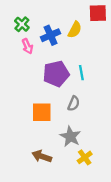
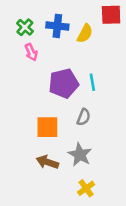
blue cross: (51, 35) -> (57, 26), moved, turned 30
brown arrow: (42, 156) -> (47, 162), moved
yellow cross: (85, 157) -> (86, 188), moved

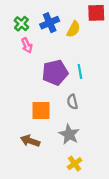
blue cross: (57, 26) -> (50, 23), turned -30
gray semicircle: (84, 117) -> (72, 102), turned 144
brown arrow: (47, 162) -> (30, 141), moved

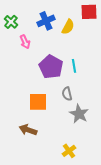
green cross: (21, 24) -> (11, 22), moved
purple pentagon: (55, 73) -> (51, 67), turned -30
gray star: (69, 134) -> (79, 114), moved

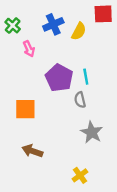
gray semicircle: (67, 94) -> (80, 100), moved
orange square: (38, 102) -> (25, 109), moved

